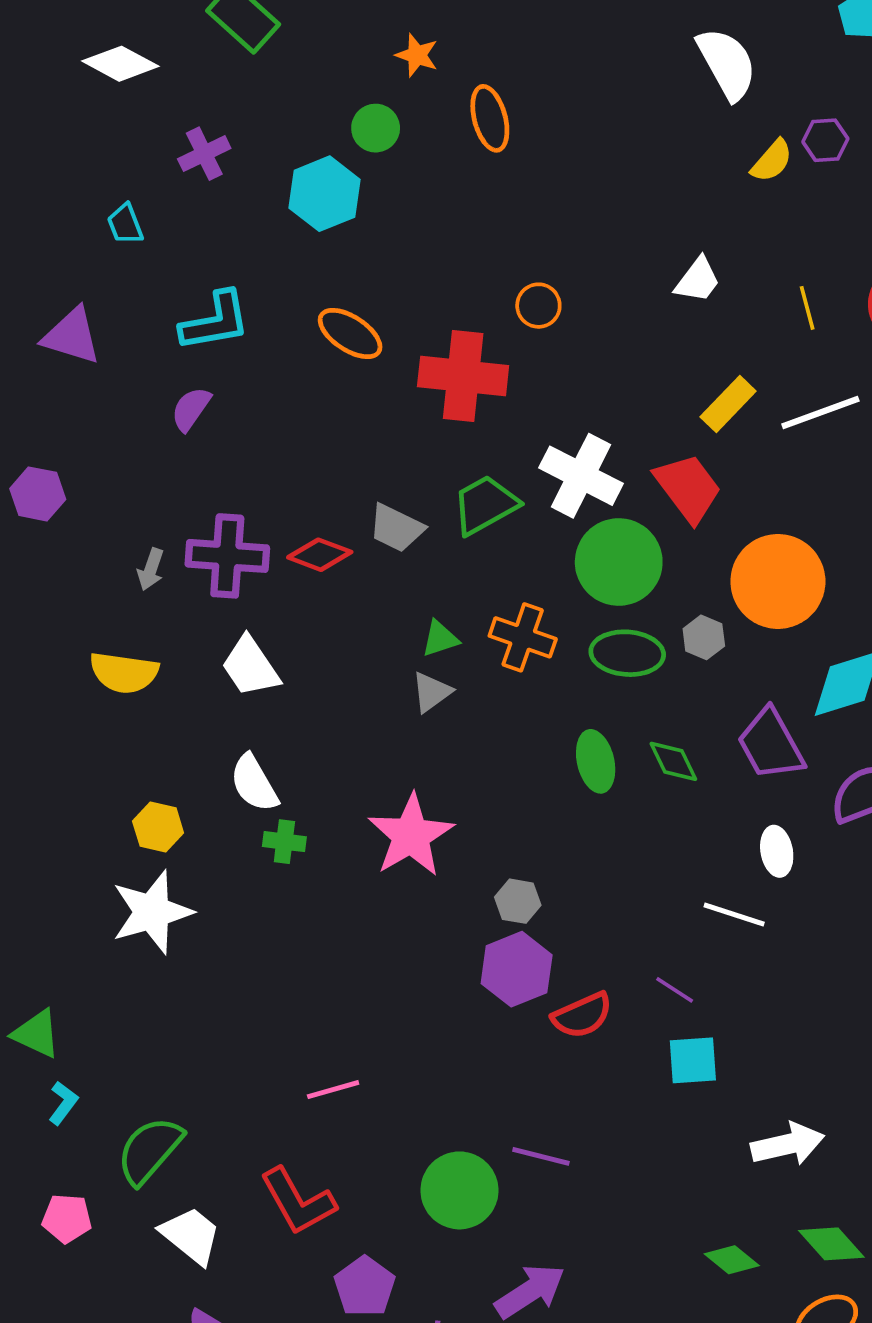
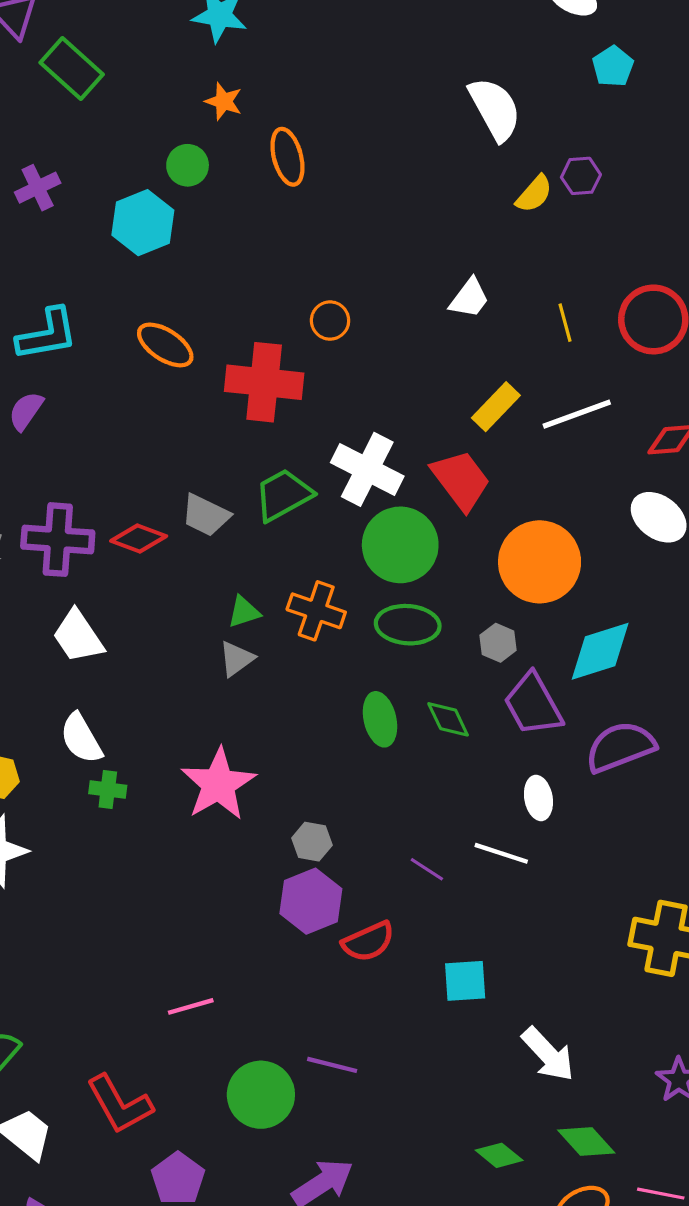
gray hexagon: (704, 637) -> (498, 643), moved
purple line: (675, 990) -> (427, 869), moved
pink line: (333, 1090) -> (191, 1006), moved
white arrow: (788, 1144) -> (548, 1054), turned 60

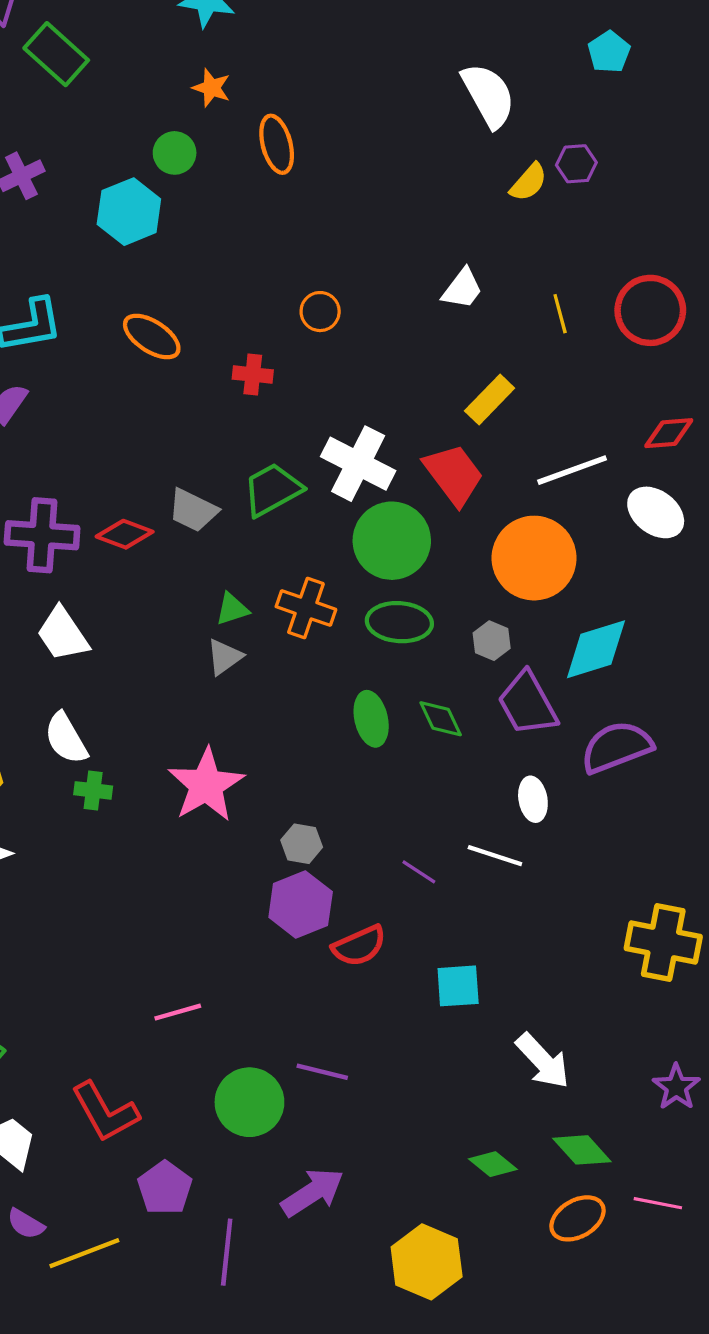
red cross: (264, 382) -> (253, 375), size x0.5
white line: (577, 414) -> (572, 470), moved

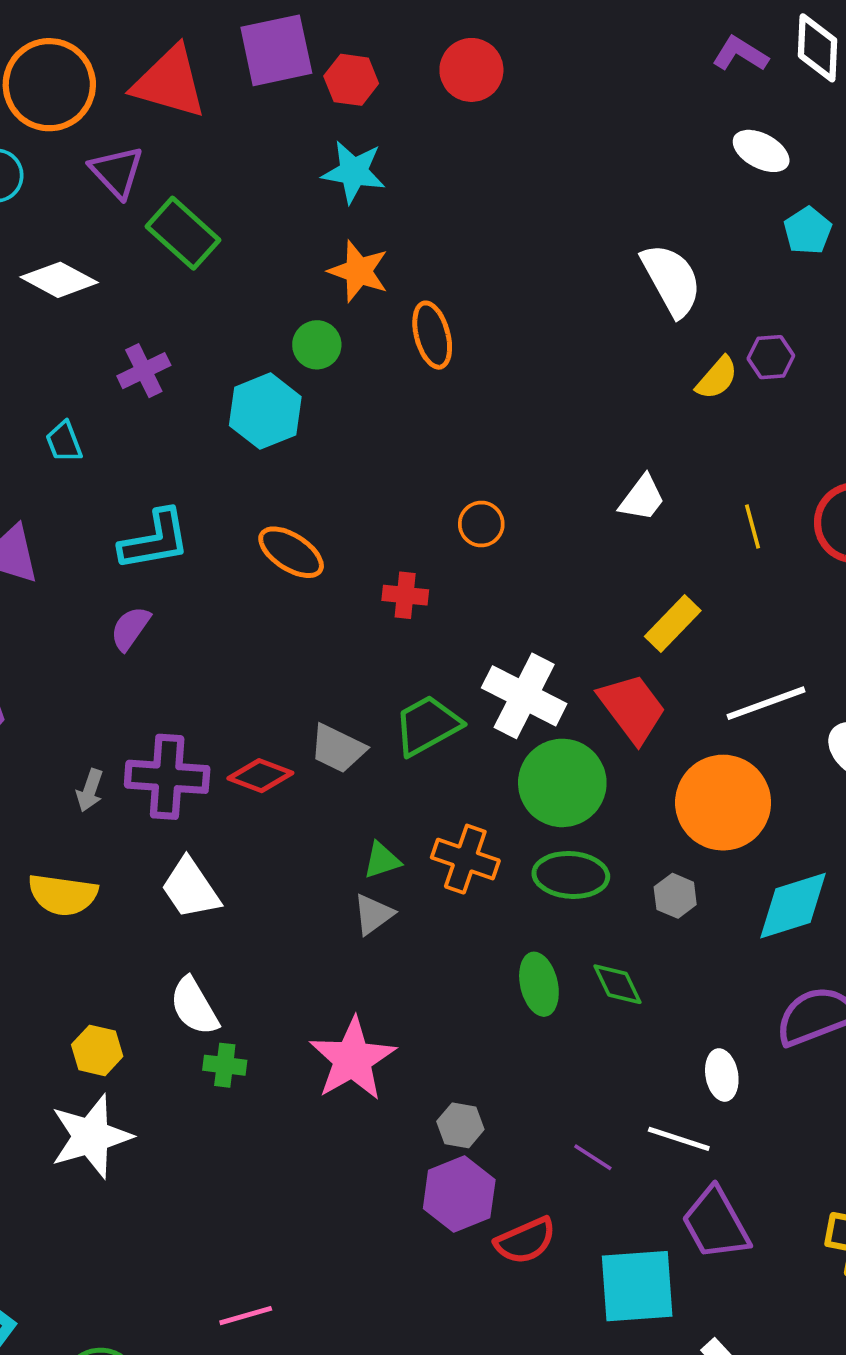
orange star: (211, 88) -> (359, 271), size x1.4
purple trapezoid: (528, 704) -> (716, 1224), moved
cyan square: (458, 986) -> (637, 1286), size x1.5
pink line: (178, 1012) -> (246, 1316), moved

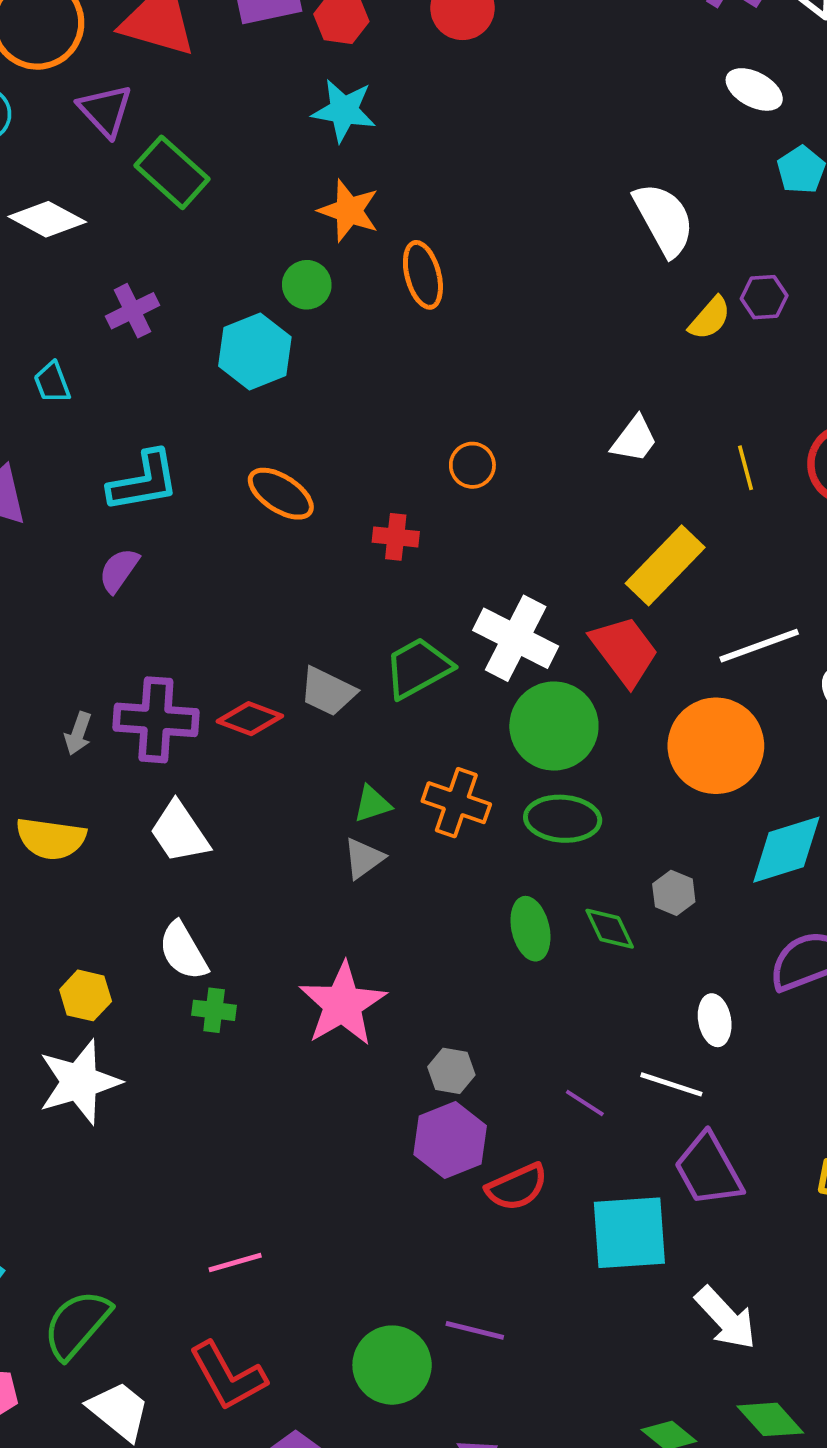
yellow rectangle: (673, 623) -> (665, 565), size x1.4
gray hexagon: (675, 896) -> (674, 893), moved

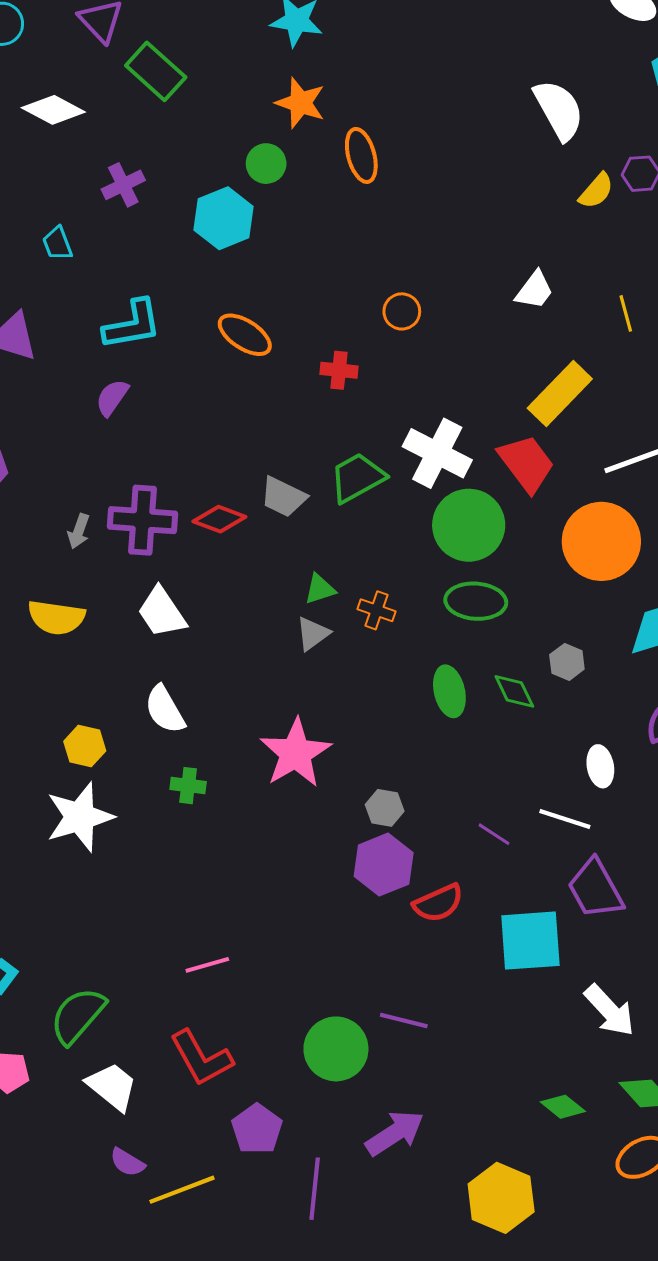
orange cross: (456, 803) -> (376, 610), moved, size x0.7
green cross: (214, 1010) -> (188, 786), moved

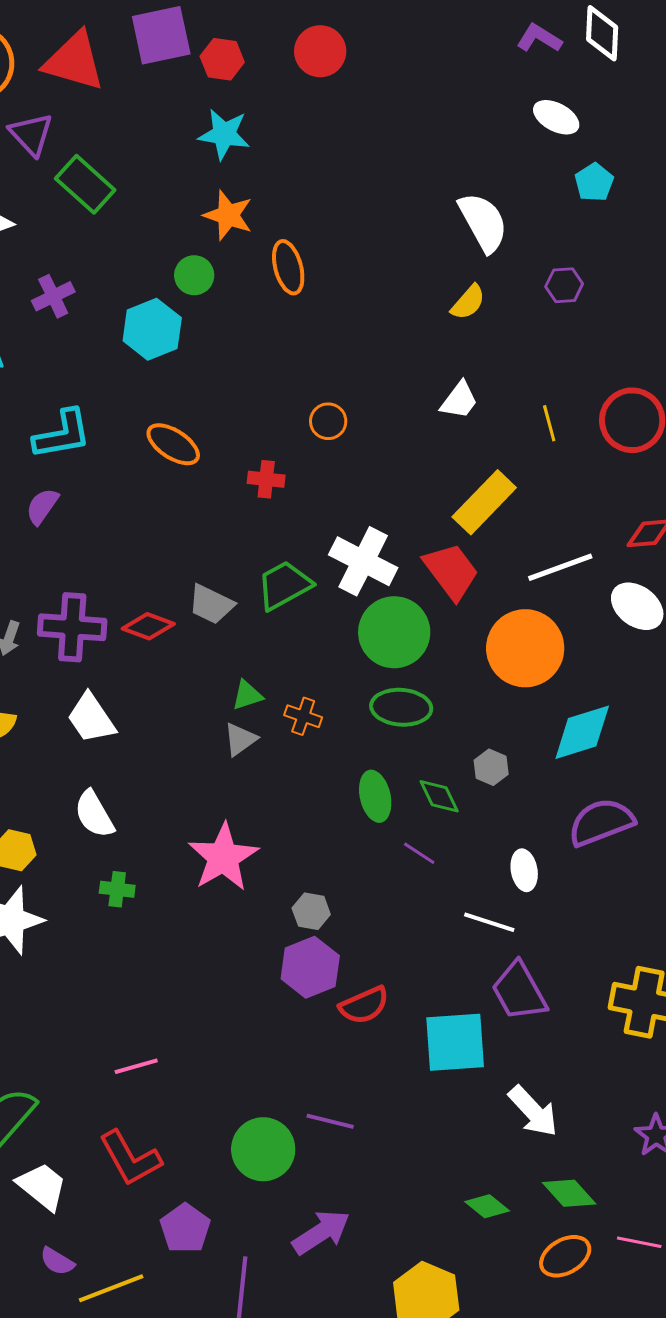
yellow semicircle: (596, 191) -> (468, 302), moved
purple line: (494, 834) -> (419, 853), moved

